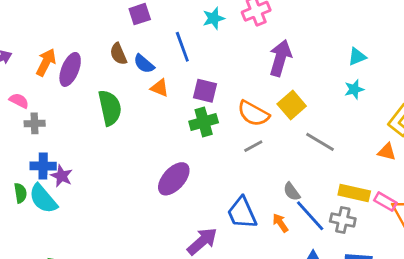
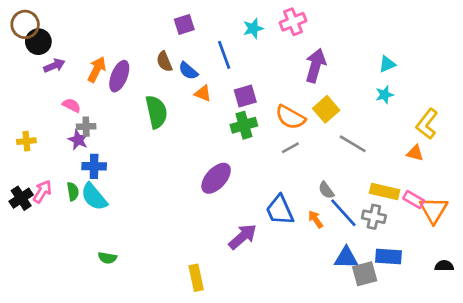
purple square: (205, 91) -> (245, 96), turned -30
purple star: (62, 176) -> (78, 140), moved

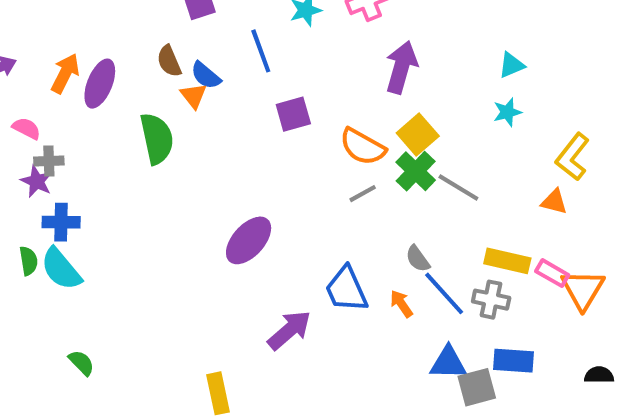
orange triangle: (203, 93) -> (194, 96), moved, turned 30
green cross: (244, 125) -> (416, 171), moved, turned -30
green semicircle: (107, 258) -> (81, 363), turned -144

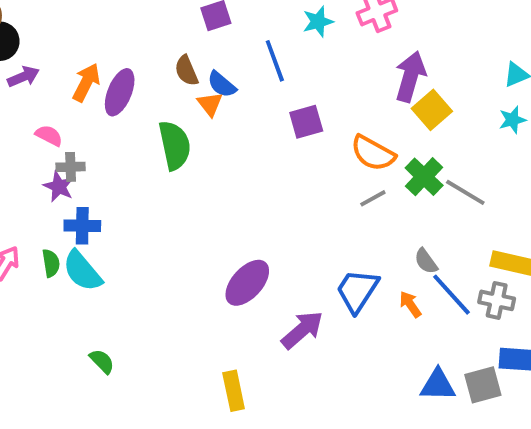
yellow square: (418, 135) -> (432, 110), moved
purple ellipse: (249, 240) -> (247, 283), moved
blue trapezoid: (346, 289) -> (357, 291), turned 57
blue triangle: (448, 363) -> (438, 385), moved

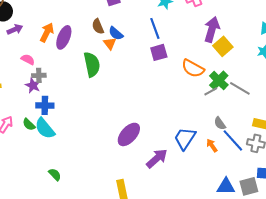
blue line: (275, 61) -> (155, 28), moved
gray line: (373, 198) -> (211, 91), moved
green semicircle: (51, 263) -> (29, 124), turned 144

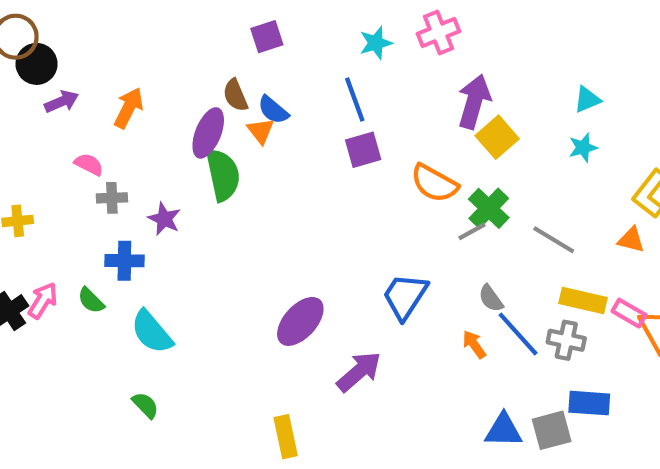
purple ellipse: (64, 37) -> (208, 133), moved
purple star: (33, 85) -> (164, 219), moved
gray line: (240, 88) -> (554, 240), moved
cyan semicircle: (45, 128) -> (152, 332), moved
blue trapezoid: (185, 138) -> (405, 296), moved

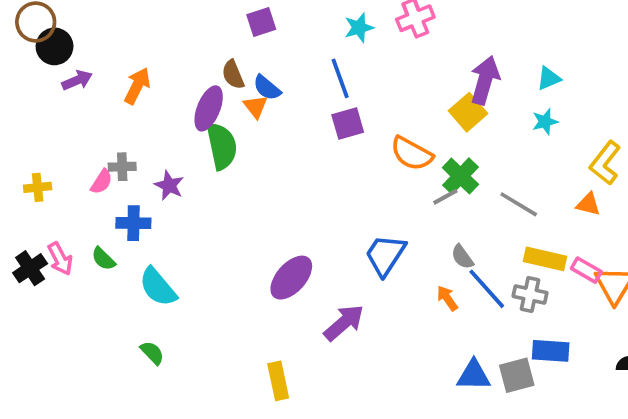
purple arrow: (474, 102) -> (485, 80), moved
pink semicircle: (89, 164) -> (101, 182), moved, turned 96
pink arrow: (43, 300) -> (60, 259), turned 120

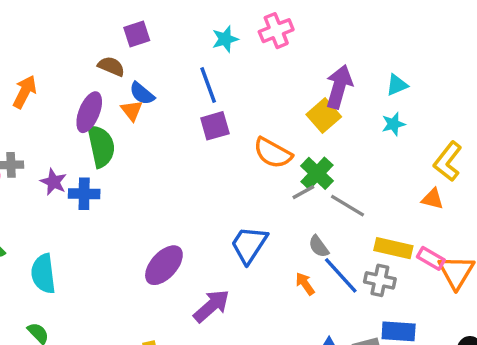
brown semicircle: (233, 75) -> (111, 66), moved, turned 136
gray line: (519, 204) -> (348, 206), moved
blue cross: (133, 223) -> (84, 194), moved
cyan semicircle: (158, 287) -> (43, 274), turned 33

